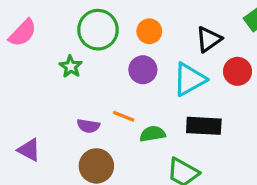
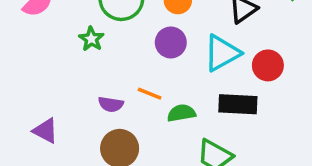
red circle: (237, 71) -> (268, 65), moved

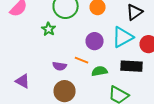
purple circle: (171, 42) -> (95, 41), moved

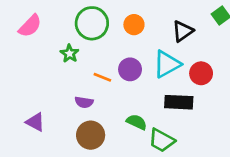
orange line: (82, 60) -> (102, 77), moved
green semicircle: (100, 71) -> (137, 122), moved, turned 35

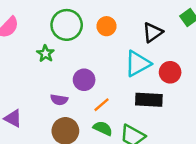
purple circle: (130, 69) -> (84, 80), moved
orange line: (102, 77) -> (102, 105), moved, turned -63
green semicircle: (137, 122) -> (103, 128), moved

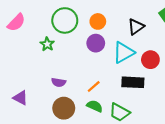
purple circle: (84, 80) -> (96, 43), moved

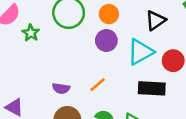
green star: (47, 44) -> (31, 33), moved
orange line: (94, 86) -> (98, 85), moved

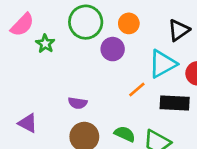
purple circle: (106, 41) -> (113, 49), moved
orange line: (98, 85) -> (137, 89), moved

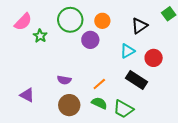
cyan triangle: (163, 64) -> (127, 51), size x0.7
orange line: (137, 89) -> (99, 84), moved
black rectangle: (175, 103) -> (136, 80), turned 30

